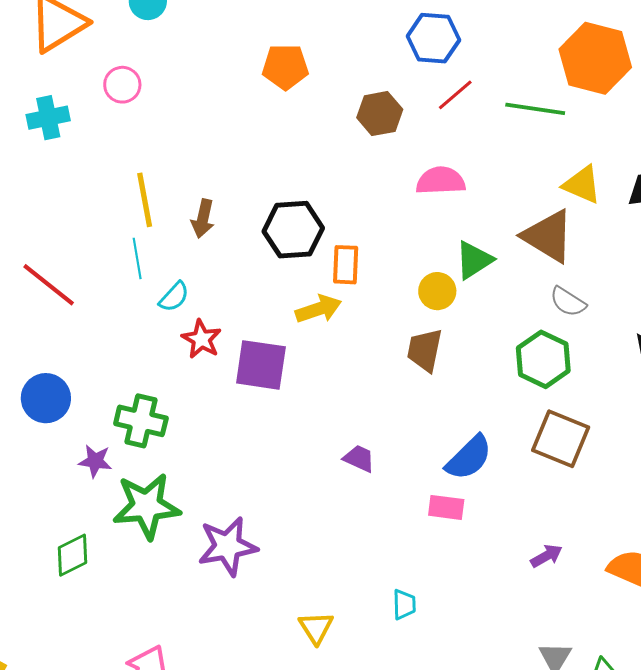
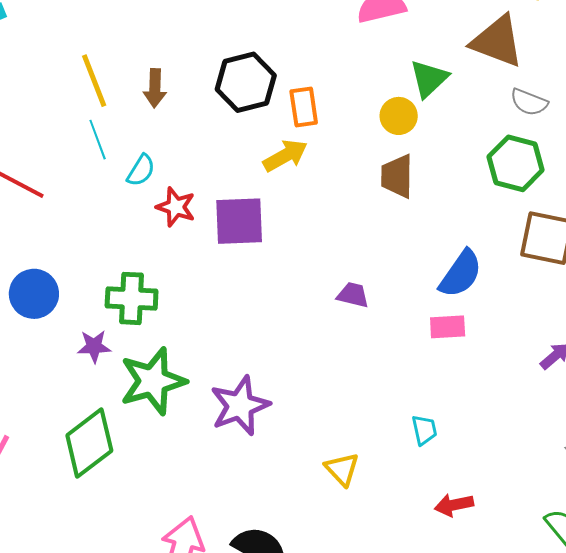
green diamond: (73, 555) -> (89, 443), size x1.5

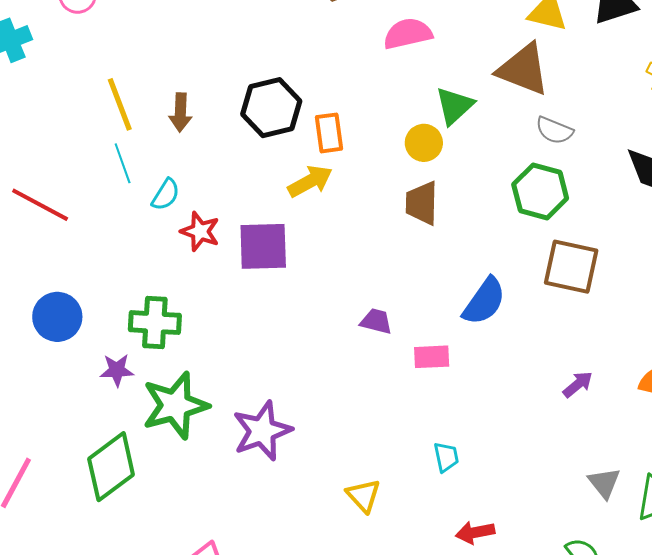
pink rectangle: (448, 327) -> (432, 357), moved

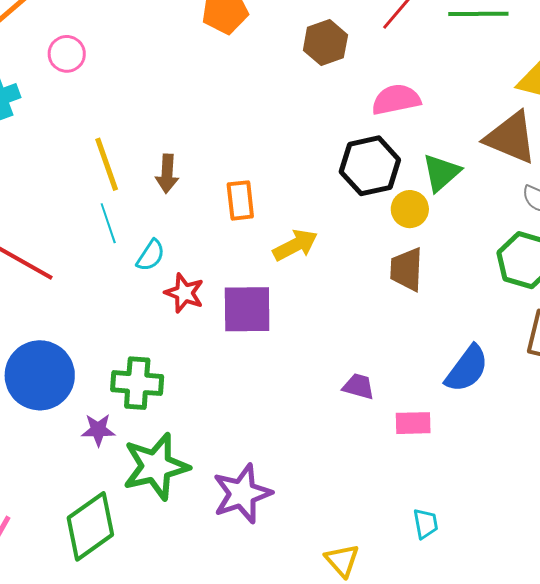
black hexagon: (271, 108) -> (370, 166), moved
orange rectangle: (329, 133) -> (240, 200), moved
blue circle: (57, 317) -> (40, 375), size x1.4

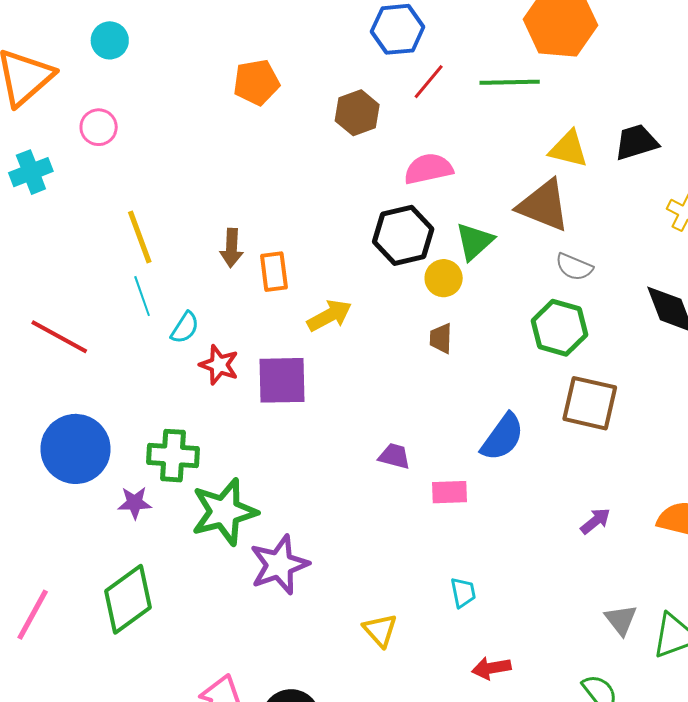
brown arrow: (167, 174) -> (232, 248), moved
brown trapezoid: (406, 269) -> (441, 338), size x0.7
green star: (156, 466) -> (224, 512), moved

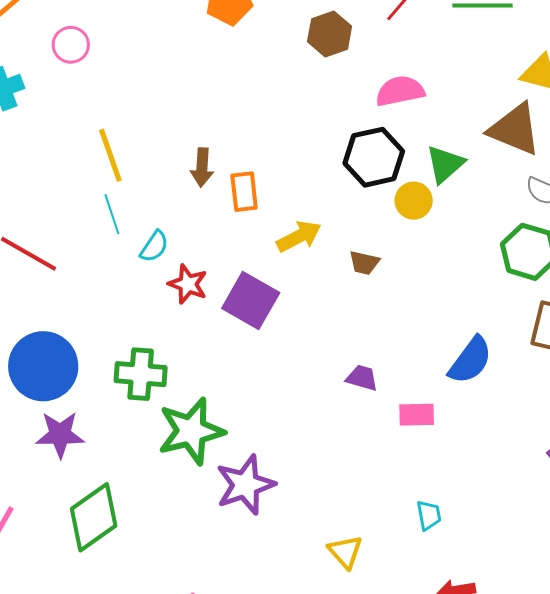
brown trapezoid: (441, 338) -> (364, 263), moved, turned -80
purple square: (282, 380) -> (251, 300), turned 30
purple star: (135, 503) -> (60, 435), moved, size x1.4

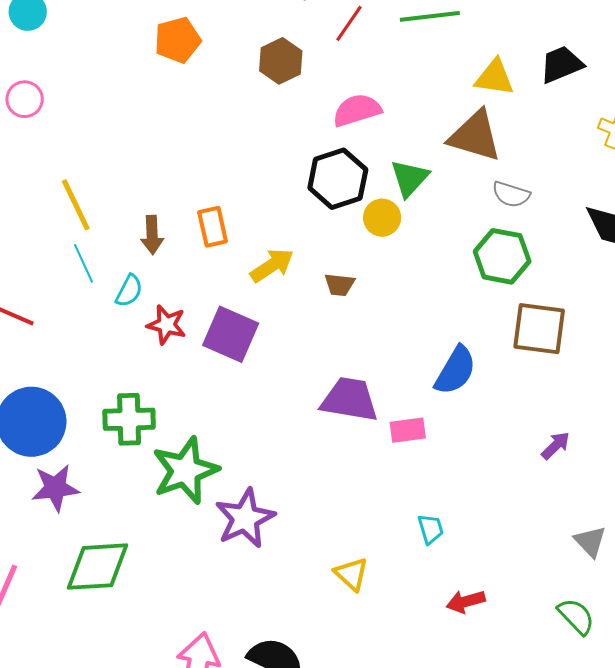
brown arrow: (202, 167) -> (152, 235), moved
purple trapezoid: (362, 378) -> (350, 399), size x1.8
green diamond: (94, 517) -> (97, 567), turned 38

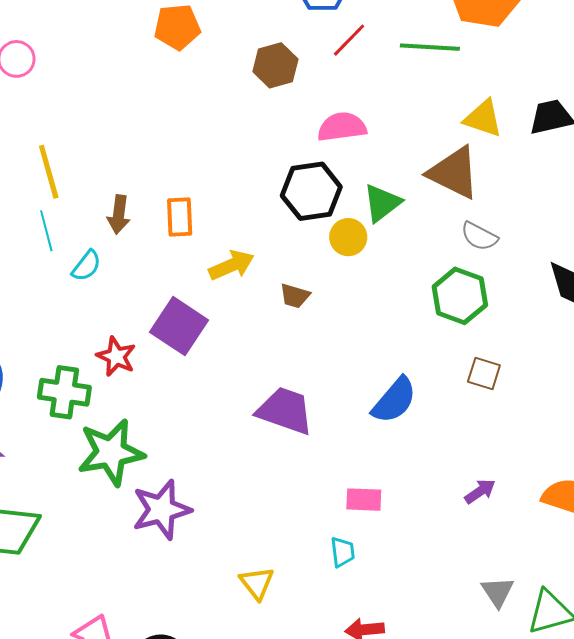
red star: (167, 325) -> (116, 356), moved
brown square: (539, 329) -> (484, 373), size x0.6
pink rectangle: (408, 430) -> (364, 500), moved

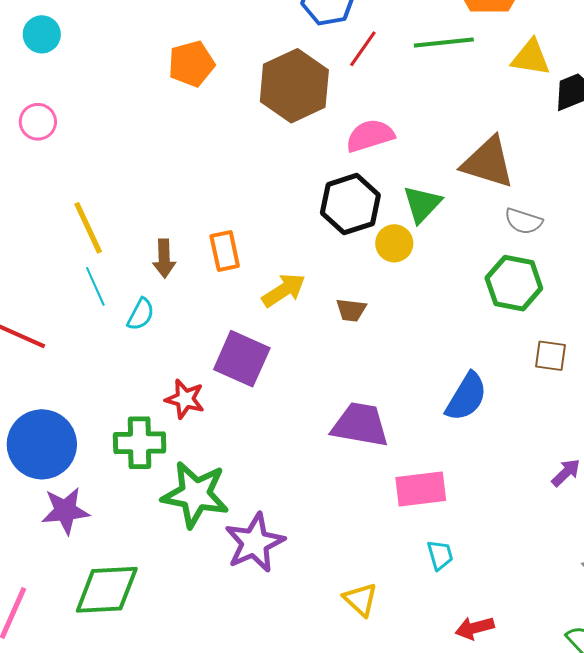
brown hexagon: (275, 65) -> (294, 86), size x1.6
yellow triangle: (483, 118) -> (531, 58), moved
green star: (111, 452) -> (195, 494), turned 30
pink rectangle: (364, 500) -> (421, 489), moved, size x1.4

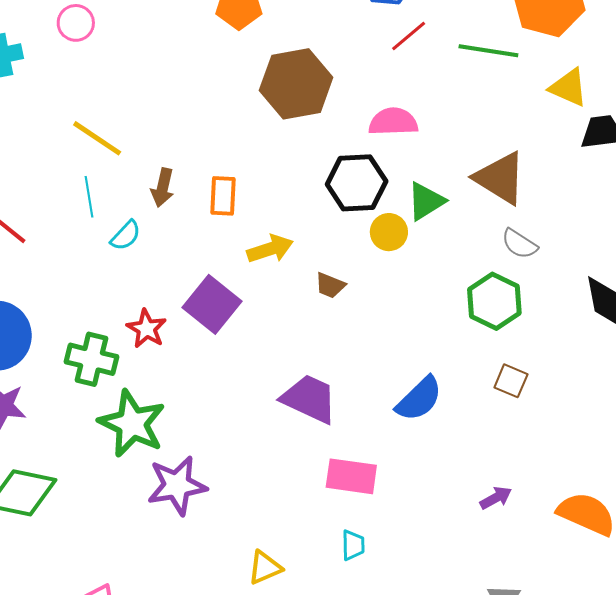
brown hexagon: (294, 86) -> (296, 84), moved
yellow line: (88, 228) -> (97, 138), turned -46
yellow triangle: (361, 600) -> (265, 568), turned 39

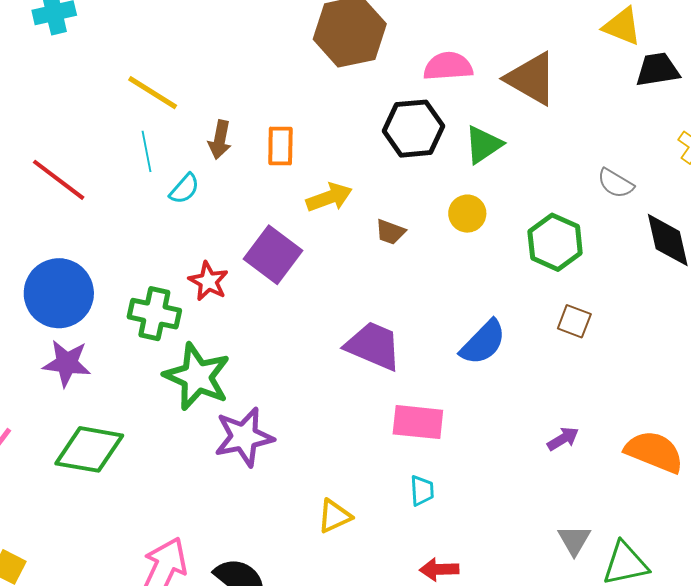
brown triangle: (500, 178) -> (531, 79), moved
yellow circle: (389, 232) -> (467, 214), moved
gray semicircle: (519, 244) -> (615, 183), moved

